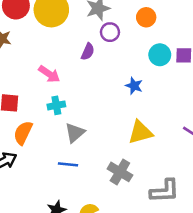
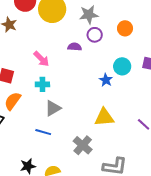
purple semicircle: (88, 52) -> (75, 47), turned -120
cyan circle: (160, 55) -> (122, 66), moved

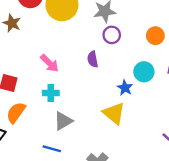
orange circle: (125, 28) -> (155, 36), moved
purple semicircle: (75, 47) -> (93, 59), moved, turned -104
yellow triangle: (104, 117) -> (114, 113), moved, turned 45

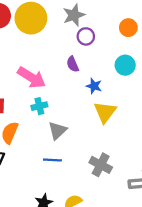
pink arrow: (49, 63) -> (32, 78), size x1.4
blue star: (125, 88) -> (94, 86), moved
yellow triangle: (114, 113) -> (105, 112), turned 40

